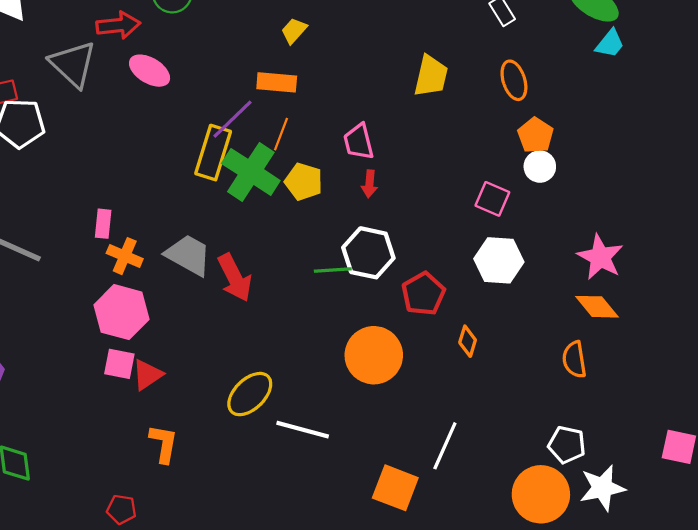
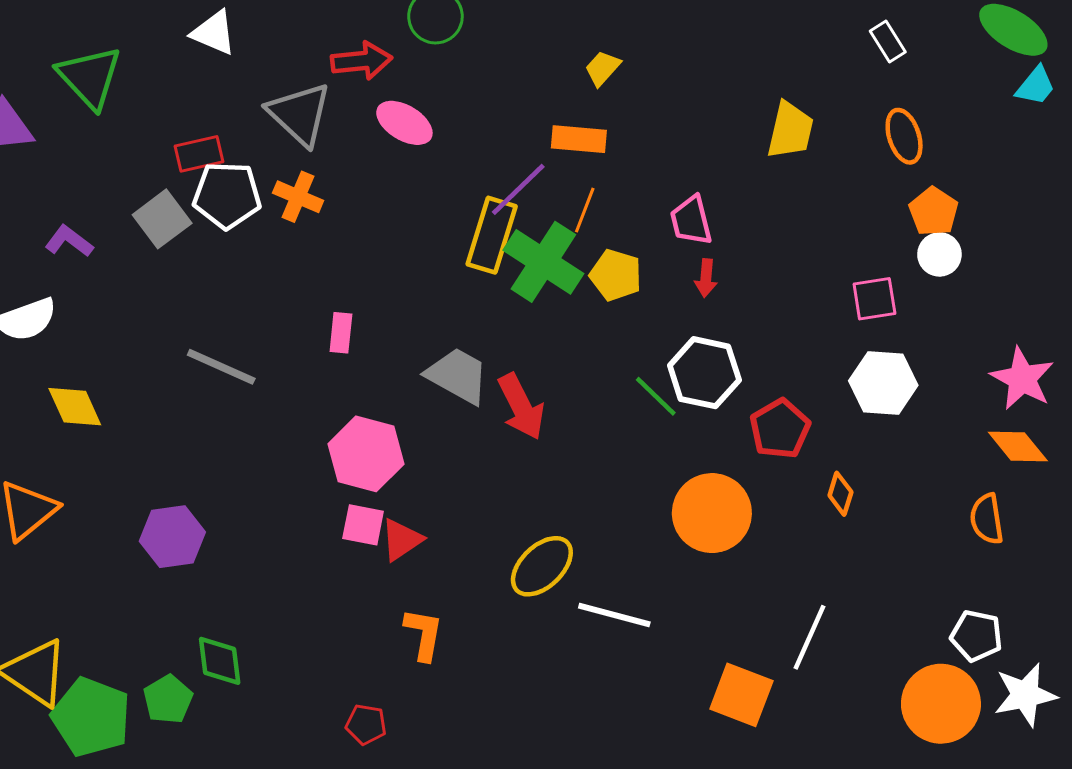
pink square: (492, 199) -> (874, 299), turned -32
orange cross: (125, 256) -> (298, 197), moved
green line: (333, 270) -> (656, 396), turned 48

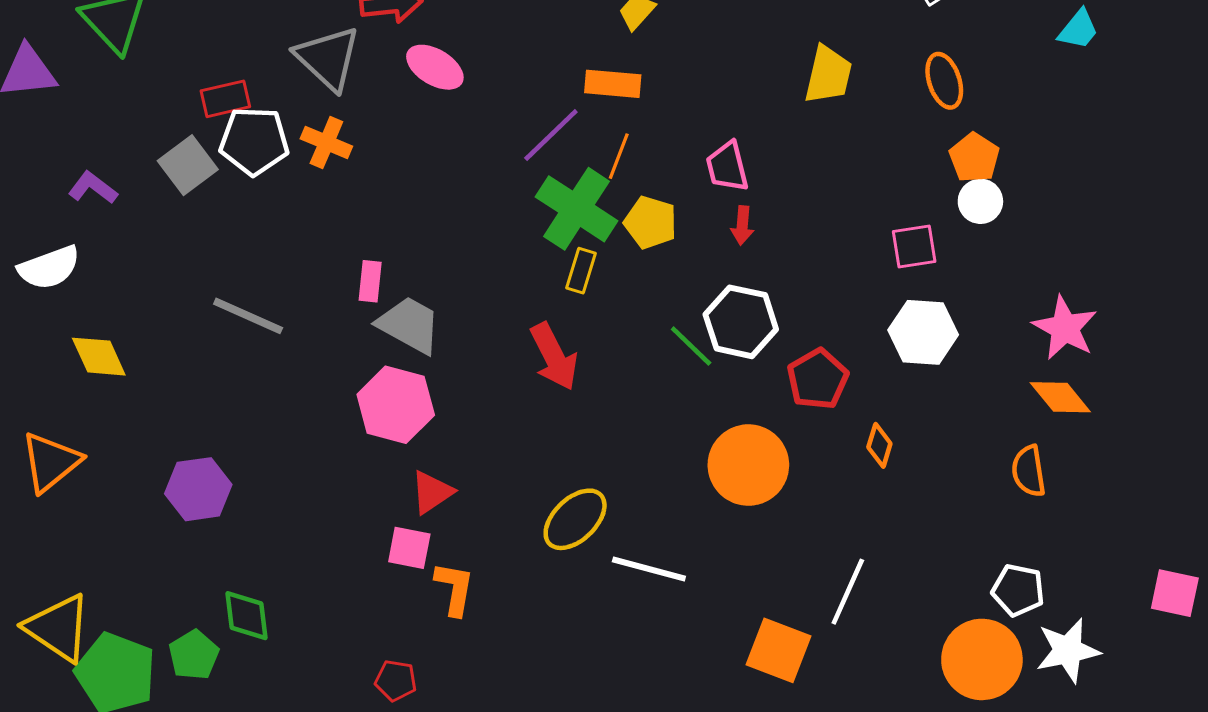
yellow rectangle: (492, 235) -> (581, 271), moved, size x0.6
gray trapezoid: (458, 376) -> (409, 325), moved
pink square: (363, 525) -> (409, 548), moved

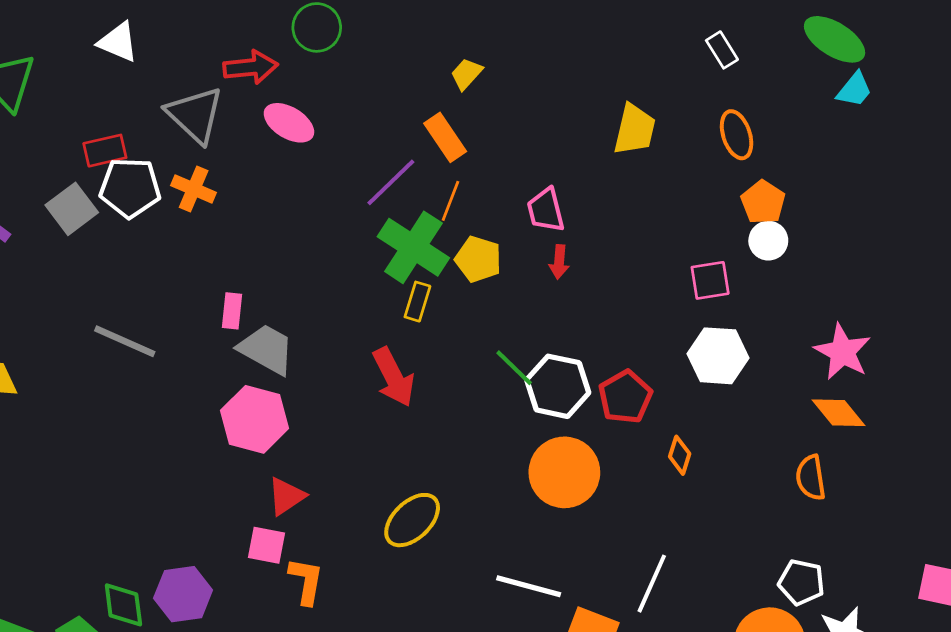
orange rectangle: (613, 84) -> (445, 137), turned 51
white hexagon: (741, 322) -> (558, 386), moved
purple hexagon: (198, 489) -> (183, 594), moved
white line: (649, 569) -> (529, 586), moved

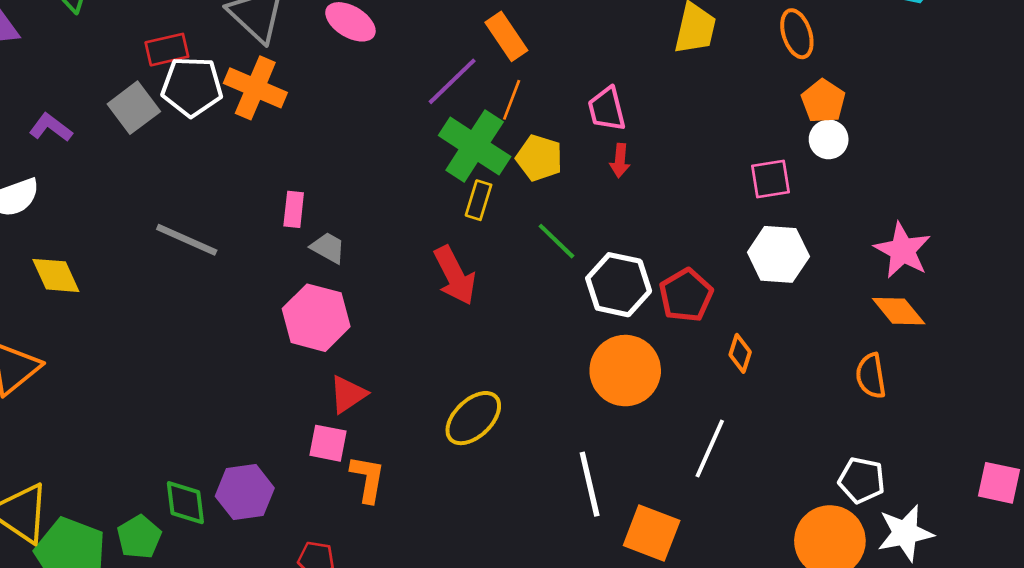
orange cross: (194, 189) -> (255, 88), size x1.4
gray trapezoid: (266, 349) -> (328, 248), size x0.6
green line: (514, 368) -> (556, 241), moved
white line: (652, 584) -> (710, 448), moved
white line: (529, 586) -> (590, 484), turned 62

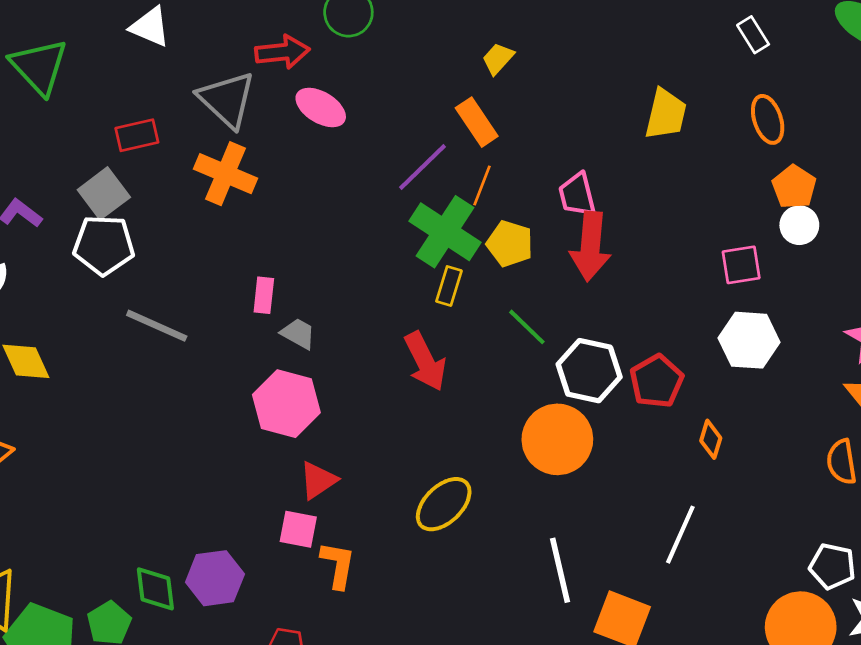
white pentagon: (192, 87) -> (104, 245), moved
red arrow: (620, 161) -> (590, 246), size x2.0
orange circle: (625, 371) -> (557, 439), moved

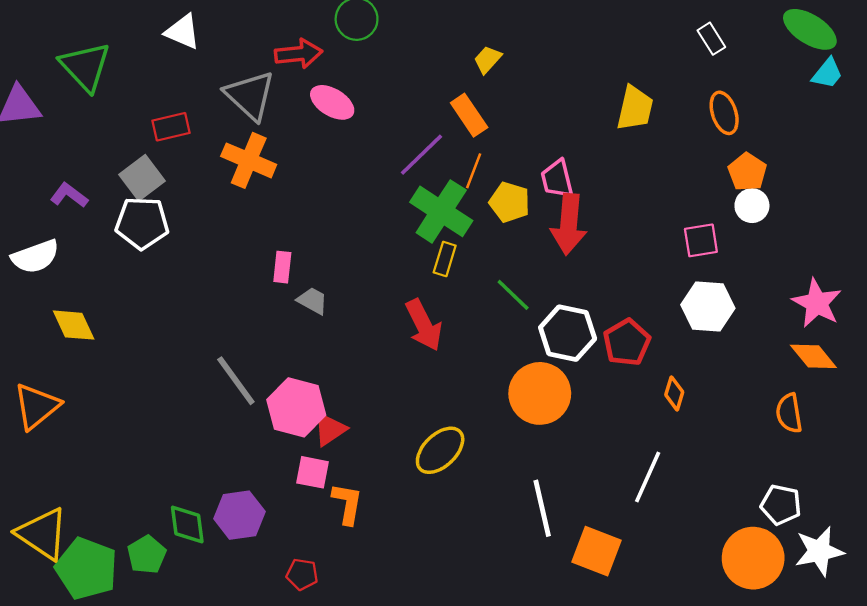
yellow pentagon: (510, 244) -> (510, 202), moved
gray line: (157, 326) -> (236, 381), moved, turned 30
pink hexagon: (286, 404) -> (296, 407), moved

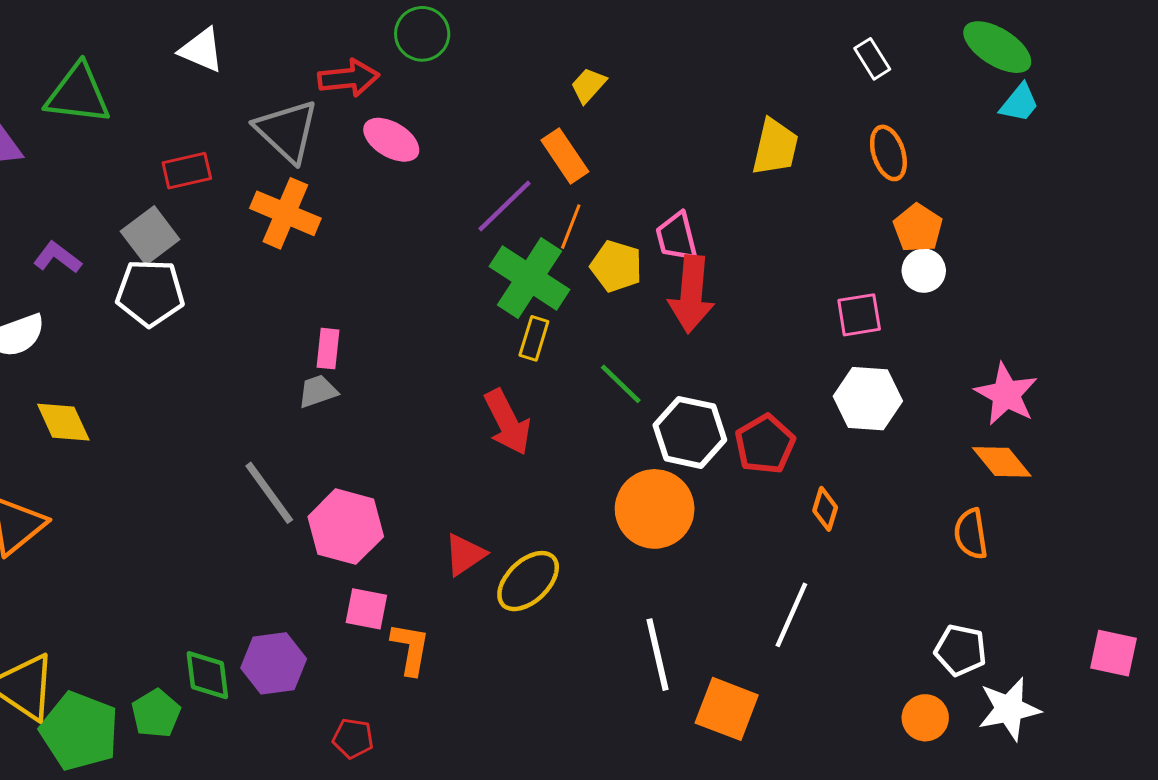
green triangle: (85, 66) -> (78, 94), turned -40
gray trapezoid: (312, 301) -> (318, 391), moved, turned -48
red triangle: (330, 429) -> (465, 555), moved
orange circle: (753, 558) -> (925, 718), size x0.6

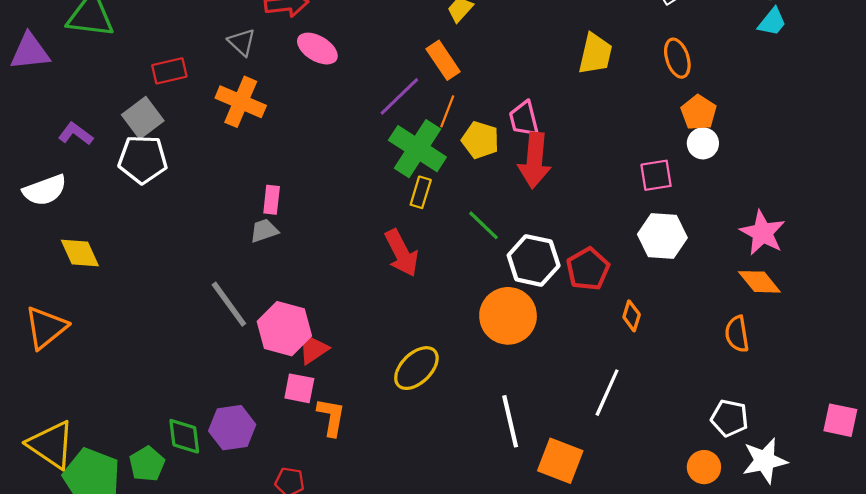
gray triangle: (287, 131) -> (242, 42), size x0.6
red triangle: (465, 555) -> (313, 349), moved

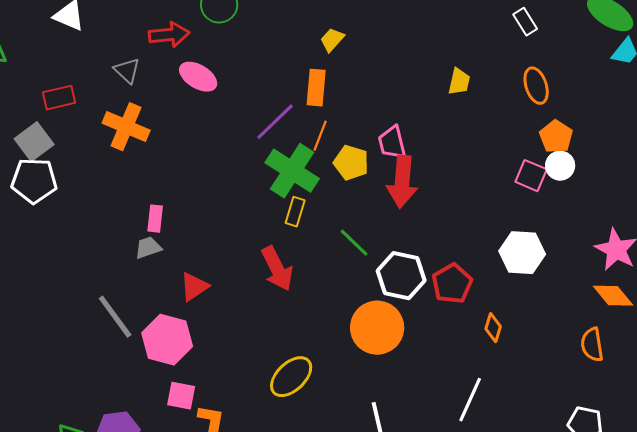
yellow trapezoid: (595, 54) -> (459, 82), size x0.7
orange rectangle: (443, 60) -> (316, 88), turned 39
pink square: (656, 175) -> (531, 176), moved, turned 32
red triangle: (313, 349) -> (194, 287), moved

